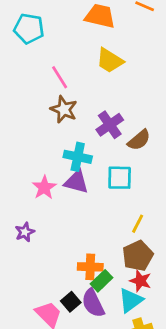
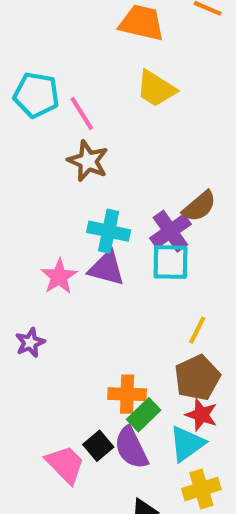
cyan pentagon: (29, 29) -> (36, 95), moved
purple cross: (110, 125) -> (170, 231), moved

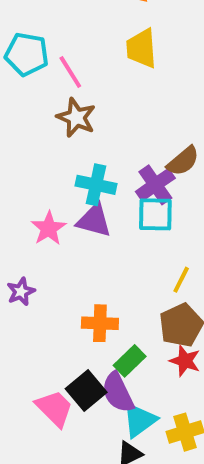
yellow trapezoid: (156, 89) -> (141, 48), turned 54
orange cross: (127, 394) -> (100, 323), moved
cyan triangle: (187, 444) -> (140, 420), moved
black square: (98, 446) -> (86, 390), size x1.4

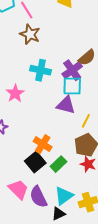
purple triangle: (94, 220) -> (66, 105), moved
orange cross: (100, 323) -> (43, 144), turned 30
black square: (86, 390) -> (35, 162), moved
purple semicircle: (118, 392) -> (38, 197), moved

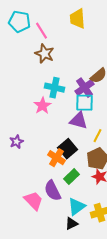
pink star: (15, 93) -> (42, 106), moved
black square: (35, 162) -> (68, 149), moved
purple semicircle: (38, 197) -> (52, 191), moved

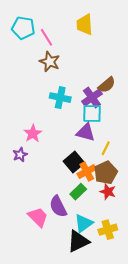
pink star: (42, 106) -> (33, 134), moved
orange cross: (56, 158) -> (87, 172), moved, turned 30
black triangle: (72, 224) -> (78, 241), size x1.6

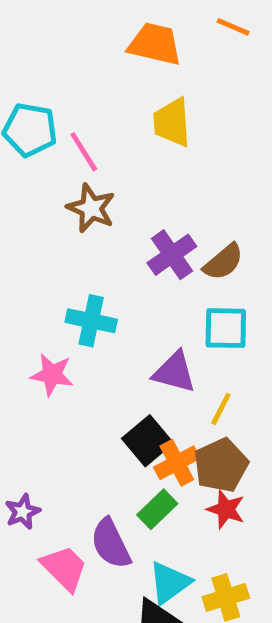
cyan cross: (60, 98) -> (91, 321), moved
purple cross: (92, 98) -> (172, 255), moved
cyan square: (92, 113) -> (226, 328), moved
pink star: (33, 134) -> (52, 375), turned -30
purple star: (20, 155) -> (23, 512), moved

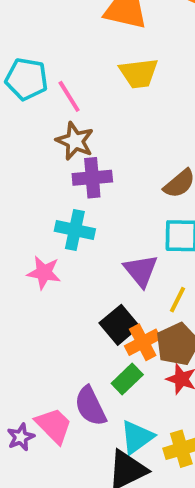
yellow trapezoid: (172, 122) -> (139, 73), turned -93
purple cross: (172, 255) -> (92, 178), moved, turned 30
purple triangle: (174, 372) -> (141, 271), turned 36
purple star: (23, 512) -> (21, 437), moved

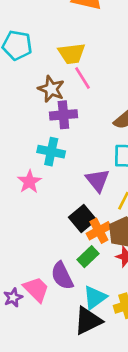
yellow trapezoid: (139, 73) -> (72, 54), moved
pink line: (69, 96) -> (83, 78), moved
pink star: (44, 273) -> (29, 182), turned 30

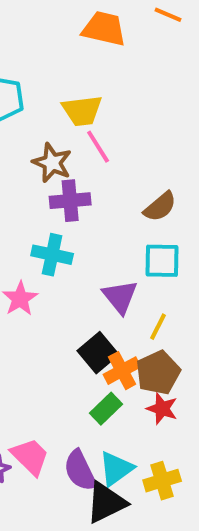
purple semicircle: (62, 276) -> (80, 471), moved

